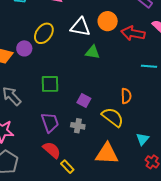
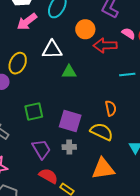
orange circle: (108, 21) -> (85, 29), moved
purple square: (84, 100) -> (70, 121), size x1.6

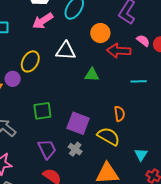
green triangle: (69, 72) -> (92, 75), moved
gray cross: (69, 147) -> (75, 149), turned 32

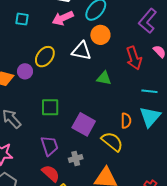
orange circle: (100, 33) -> (100, 35), moved
red arrow: (119, 51) -> (134, 58), turned -120
gray cross: (75, 149) -> (76, 158), moved, turned 32
cyan triangle: (141, 155) -> (150, 117), moved, size x1.6

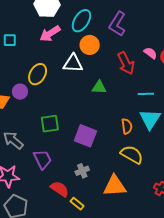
purple L-shape: (148, 21) -> (117, 24), moved
yellow semicircle: (112, 142) -> (132, 154), moved
purple trapezoid: (49, 146) -> (43, 159), moved

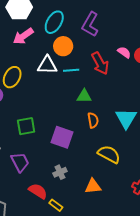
green triangle: (99, 87) -> (84, 96), moved
cyan line: (146, 94) -> (71, 70), moved
orange semicircle: (127, 126) -> (93, 120), moved
orange triangle: (115, 186) -> (93, 186), size x0.7

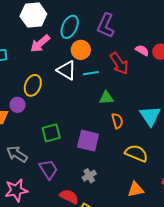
white triangle: (47, 65) -> (67, 70), turned 35
orange triangle: (93, 186) -> (136, 189), moved

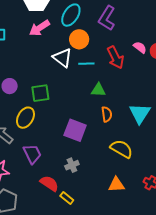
yellow ellipse: (33, 85) -> (25, 118), moved
green square: (51, 133) -> (40, 93), moved

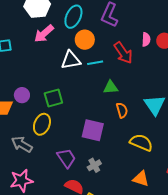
pink semicircle: (140, 47) -> (146, 40), turned 64
white triangle: (62, 58) -> (71, 60), turned -40
purple trapezoid: (32, 154) -> (66, 158), moved
orange triangle: (116, 185) -> (141, 179), turned 30

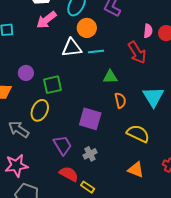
red arrow: (123, 53) -> (137, 53), moved
purple circle: (22, 95) -> (26, 73), moved

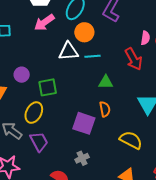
orange semicircle: (120, 100) -> (105, 109), moved
purple trapezoid: (62, 145) -> (39, 142), moved

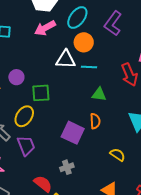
yellow semicircle: (131, 140) -> (118, 155), size x0.7

